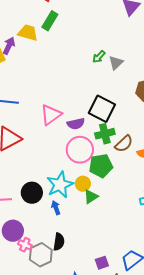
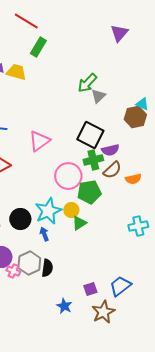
yellow trapezoid: (28, 33) -> (16, 72), moved
green arrow: (99, 57) -> (87, 83), size x1.5
gray triangle: (116, 63) -> (98, 96), moved
purple semicircle: (76, 124) -> (110, 150), moved
gray hexagon: (41, 255) -> (29, 263), moved

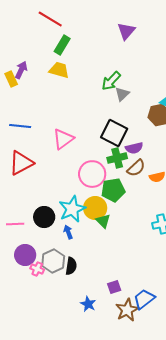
purple triangle: (119, 33) -> (126, 31), moved
yellow trapezoid: (16, 72) -> (59, 70), moved
yellow circle: (71, 210) -> (95, 208), size x1.5
green triangle: (79, 223) -> (103, 221), turned -42
blue trapezoid: (120, 286) -> (144, 299), moved

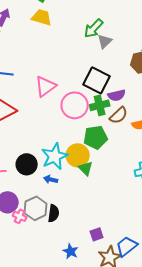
pink circle: (92, 174) -> (75, 105), moved
blue arrow: (68, 232) -> (51, 179), turned -56

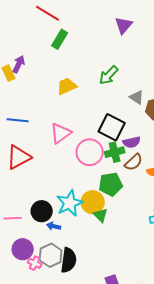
yellow trapezoid: (42, 17) -> (67, 86), moved, turned -40
gray triangle: (105, 41) -> (137, 97), moved, turned -42
blue arrow: (51, 179) -> (54, 226), moved
black semicircle: (54, 213) -> (69, 260), size x1.4

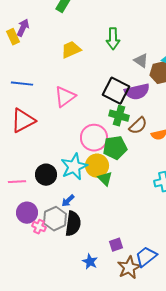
green arrow: (109, 75) -> (113, 39), turned -45
purple semicircle: (132, 142) -> (137, 92), moved, size x1.4
pink circle: (90, 152) -> (94, 138), moved
green cross: (115, 152) -> (119, 116), turned 30
blue arrow: (54, 226) -> (68, 201), moved, turned -56

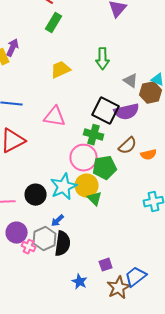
pink triangle: (65, 97) -> (55, 117), turned 45
green cross: (119, 116) -> (94, 135), moved

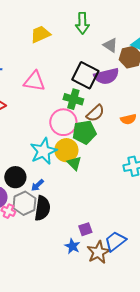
brown semicircle: (128, 146) -> (95, 113), moved
black circle: (36, 195) -> (15, 177), moved
blue star: (80, 282) -> (72, 246), moved

